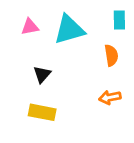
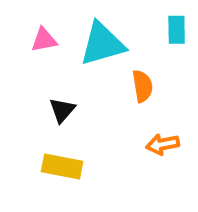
orange semicircle: (111, 55) -> (142, 86), moved

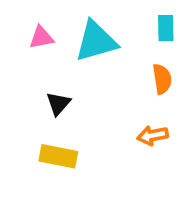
orange semicircle: (142, 86) -> (162, 79), moved

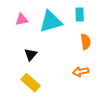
cyan rectangle: (166, 28) -> (80, 15), moved
yellow rectangle: (58, 156) -> (31, 83), turned 30

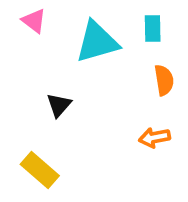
pink triangle: (22, 20) -> (34, 21), moved, turned 48
yellow rectangle: (31, 83) -> (40, 170), moved

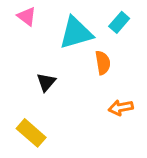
cyan rectangle: (153, 29) -> (119, 22), turned 42
orange semicircle: (164, 80) -> (103, 63), moved

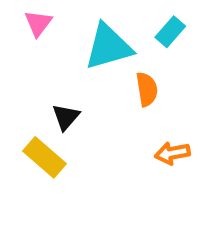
pink triangle: (27, 16) -> (38, 23), turned 30
yellow rectangle: (31, 133) -> (45, 157), moved

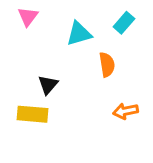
cyan triangle: (108, 47) -> (79, 34), size x0.7
yellow rectangle: (45, 157) -> (33, 114), turned -36

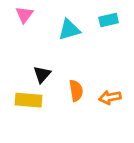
cyan rectangle: (124, 23) -> (109, 20), turned 36
orange semicircle: (107, 65) -> (76, 91), moved

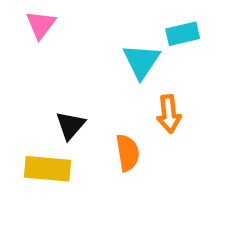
cyan triangle: (69, 30) -> (141, 61), moved, turned -40
orange arrow: (110, 97) -> (169, 114), moved, turned -85

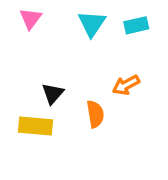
cyan triangle: (141, 61) -> (92, 24), moved
orange arrow: (169, 114) -> (126, 85), turned 68

